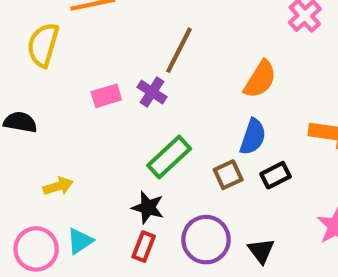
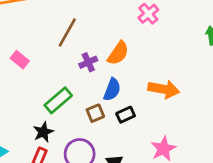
purple cross: (152, 92) -> (88, 62), moved, turned 30
pink rectangle: (106, 96) -> (20, 60), turned 54
black star: (148, 208) -> (43, 132), turned 30

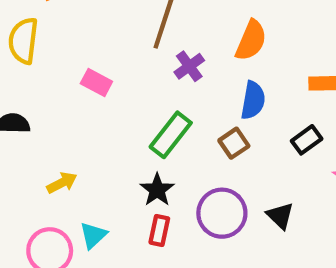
purple cross: (88, 62) -> (189, 66), moved
black rectangle: (126, 115) -> (307, 140), moved

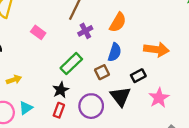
black triangle: (280, 216) -> (120, 96), moved, size x1.5

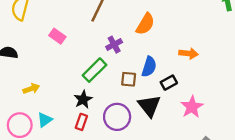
purple cross: (85, 31) -> (114, 45), moved
orange arrow: (156, 50) -> (188, 53), size x0.7
blue semicircle: (115, 52) -> (149, 67), moved
brown square: (102, 72) -> (129, 79), turned 32

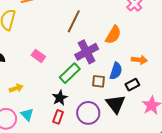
pink rectangle: (57, 36) -> (38, 56), moved
purple cross: (114, 45) -> (87, 52), size x1.6
orange arrow: (188, 53) -> (139, 60), moved
cyan triangle: (45, 120) -> (27, 115), turned -40

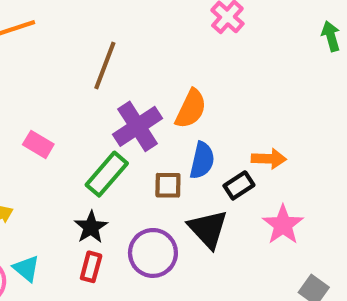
orange semicircle: (113, 35) -> (191, 109), moved
orange arrow: (139, 60) -> (269, 159), moved

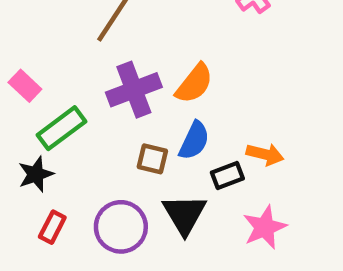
green rectangle: (107, 174) -> (61, 128), moved
black star: (91, 227) -> (36, 174), moved

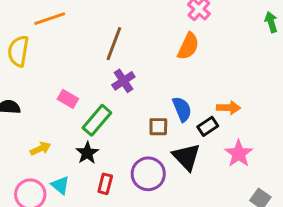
orange semicircle: (194, 83) -> (188, 46), moved
purple cross: (134, 90) -> (123, 81), moved, size x0.7
blue semicircle: (194, 141) -> (182, 109), turned -35

